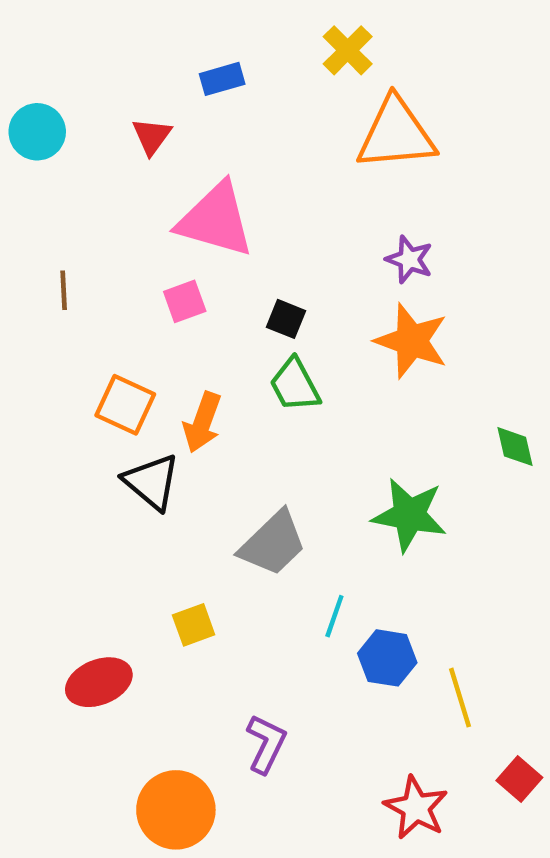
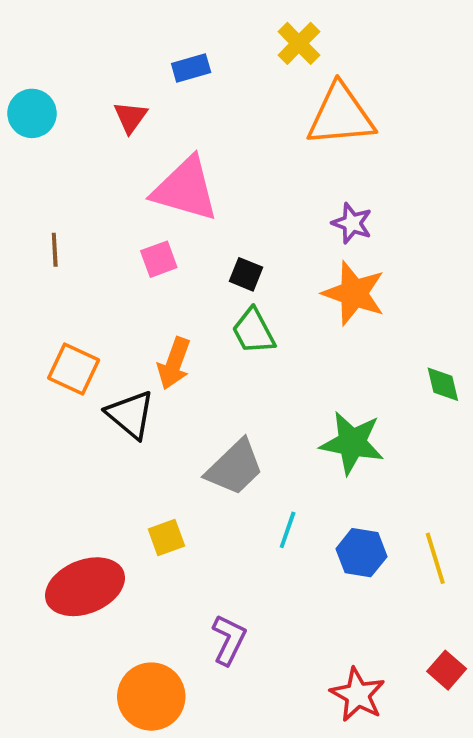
orange square: (125, 405) -> (74, 369), moved
blue hexagon: (387, 658) -> (361, 553), moved
red ellipse: (99, 682) -> (85, 587), size x1.4
yellow line: (460, 698) -> (435, 558), moved

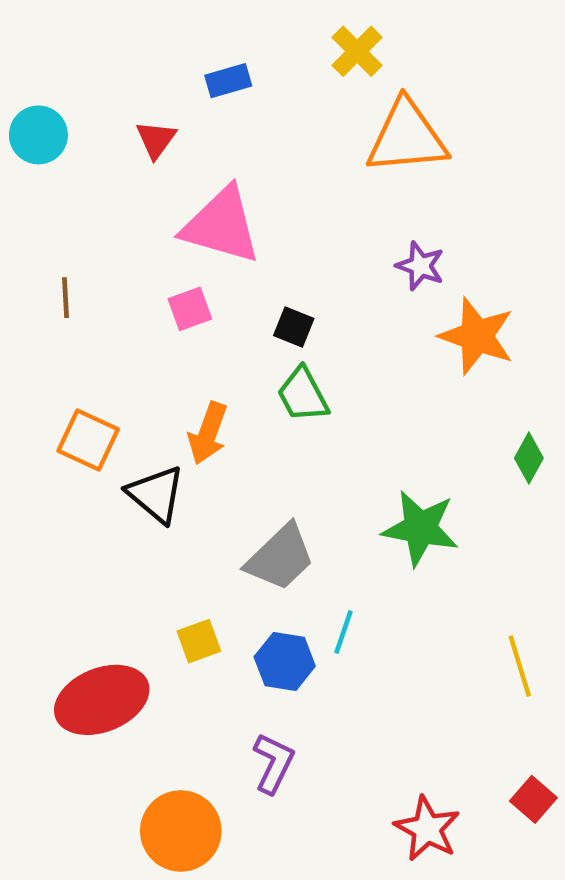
orange star: (354, 293) -> (477, 336), moved
green diamond: (443, 384) -> (529, 458), turned 42
blue hexagon: (361, 553) -> (285, 661), moved

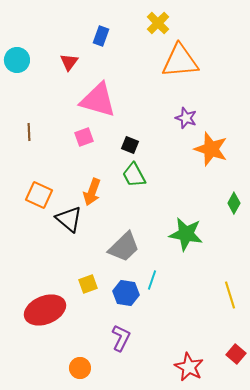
blue rectangle: (228, 81) -> (101, 36), turned -54
orange circle: (181, 831) -> (80, 368), size x0.6

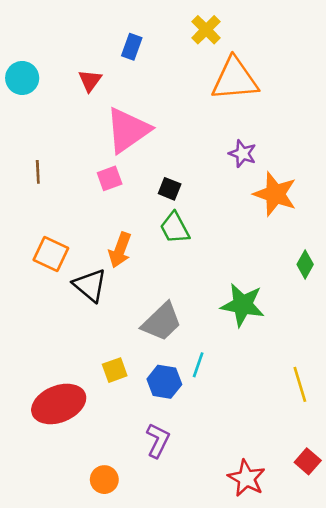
pink triangle: (98, 100) -> (128, 130), turned -51

